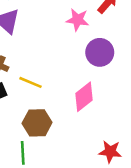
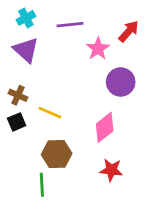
pink star: (78, 20) -> (98, 49), turned 30
red star: (110, 152) -> (111, 170), moved

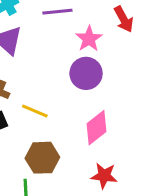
red arrow: (129, 31) -> (124, 19), turned 110
purple circle: (121, 82) -> (86, 73), moved

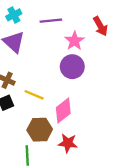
pink diamond: (97, 128) -> (63, 111), moved
red star: (104, 176) -> (68, 143), moved

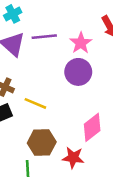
purple line: (51, 21) -> (44, 37), moved
pink diamond: (63, 111) -> (92, 127), moved

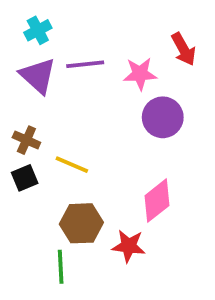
pink star: (81, 43) -> (140, 74), turned 30
purple circle: (78, 72) -> (163, 117), moved

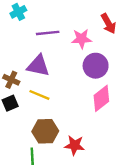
purple triangle: (38, 76) -> (38, 66), moved, turned -30
pink diamond: (157, 201) -> (101, 98), moved

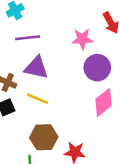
purple line: (48, 33) -> (28, 38), moved

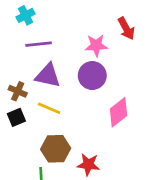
purple circle: (97, 68) -> (92, 76), moved

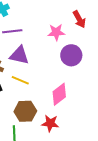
purple circle: (92, 76) -> (71, 55), moved
pink diamond: (118, 112) -> (59, 94), moved

